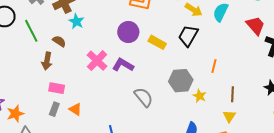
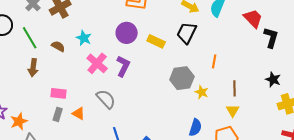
cyan star: (76, 21) -> (84, 38), moved
brown arrow: (47, 61) -> (33, 68), moved
purple L-shape: (123, 65) -> (123, 66), turned 90
gray semicircle: (144, 97) -> (106, 99), moved

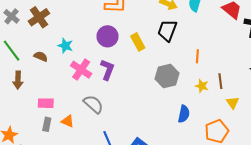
yellow rectangle: (156, 41) -> (138, 42), turned 42
yellow star: (202, 92) -> (202, 86), moved
yellow triangle: (233, 111) -> (233, 103), moved
blue semicircle: (195, 127) -> (184, 114), moved

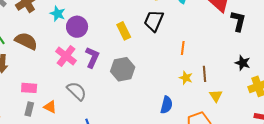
purple circle: (107, 36) -> (77, 27), moved
cyan star: (65, 46) -> (58, 14), moved
brown semicircle: (41, 56) -> (26, 41), size x1.6
gray hexagon: (167, 76) -> (123, 69), moved

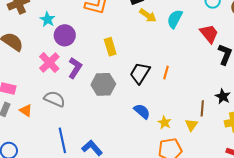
black trapezoid: (154, 21) -> (140, 73), moved
brown line: (205, 74) -> (202, 108), moved
yellow star: (186, 78) -> (164, 122), moved
gray semicircle: (77, 91) -> (55, 99), turned -30
blue semicircle: (167, 105) -> (142, 111), moved, turned -72

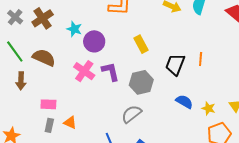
purple L-shape: (75, 68) -> (110, 71), turned -35
gray semicircle: (55, 99) -> (132, 114), moved, turned -50

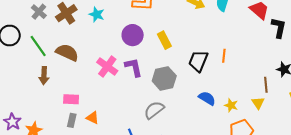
cyan star: (74, 29) -> (97, 14), moved
purple circle: (94, 41) -> (133, 35), moved

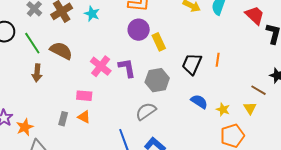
purple circle: (133, 35) -> (139, 30), moved
brown line: (266, 85) -> (258, 90), turned -56
pink rectangle: (71, 99) -> (84, 96), moved

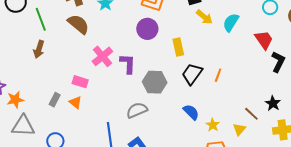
yellow rectangle: (159, 42) -> (178, 47), moved
brown semicircle: (61, 51) -> (78, 24), moved

